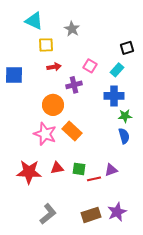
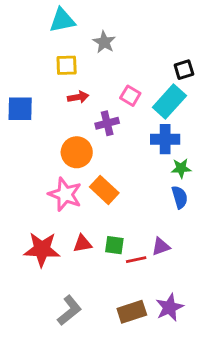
cyan triangle: (34, 21) -> (62, 20), moved, turned -36
cyan rectangle: (117, 70) -> (169, 102), size x1.6

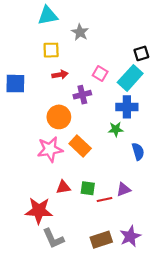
green star: (181, 168) -> (116, 129), moved
pink star: (65, 194) -> (50, 149), turned -30
red star: (42, 249) -> (39, 211), moved
gray L-shape: (69, 310) -> (53, 239), turned 105

